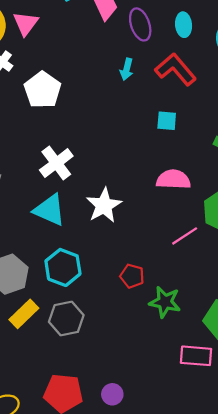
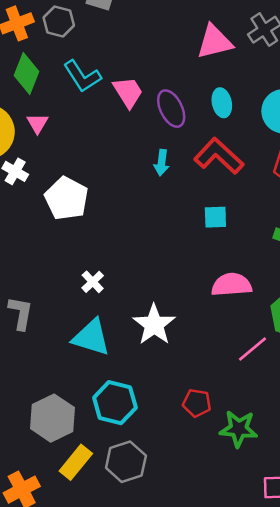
pink triangle: (26, 24) -> (37, 123), size x0.7
white cross: (56, 163) -> (93, 282), size x0.6

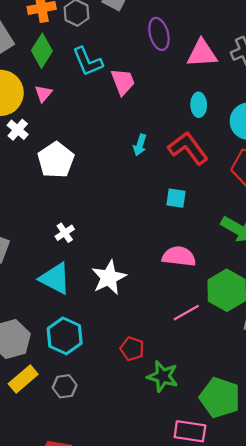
purple ellipse: (171, 109) -> (159, 34), moved
gray hexagon: (126, 462) -> (65, 386), size x0.7

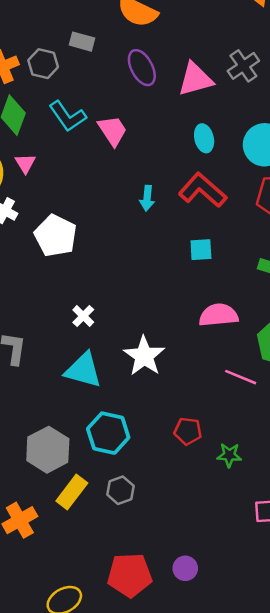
pink line: (186, 313) -> (241, 377), turned 64
green star: (163, 376) -> (229, 455), size x0.7

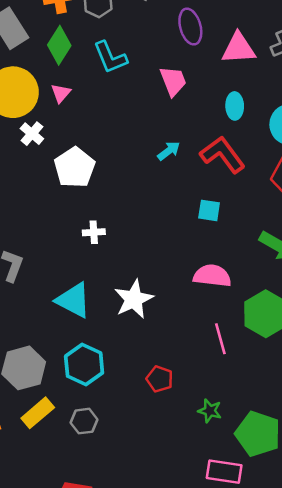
pink trapezoid: (113, 131) -> (173, 81), moved
cyan arrow: (147, 198) -> (169, 151), turned -145
white cross: (83, 316) -> (94, 232), moved, turned 30
pink line: (241, 377) -> (220, 339), turned 40
green star: (229, 455) -> (210, 411), moved

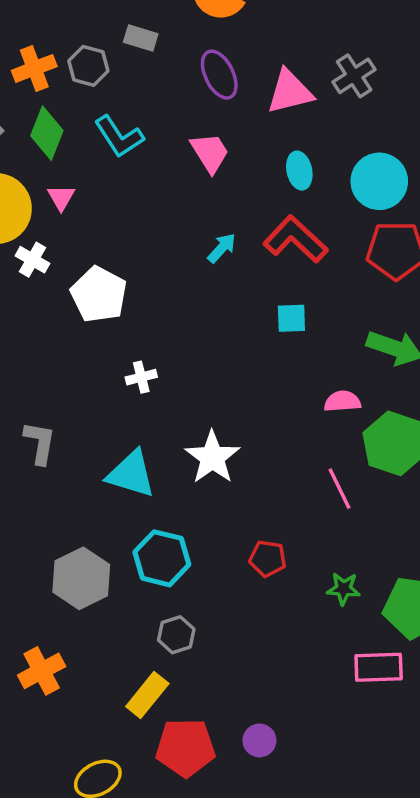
pink semicircle: (212, 276) -> (342, 401), moved, size x0.7
yellow rectangle: (38, 413) -> (147, 695), moved

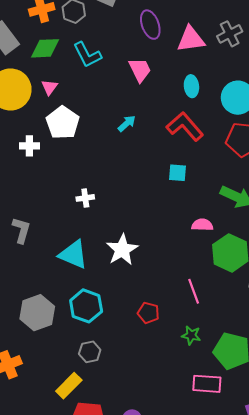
green diamond: (47, 133) -> (45, 48), turned 60
cyan arrow: (222, 248) -> (127, 123), moved
white cross: (32, 260) -> (29, 146), moved, turned -36
white pentagon: (99, 295) -> (63, 123), moved
pink line: (340, 489) -> (194, 291), moved

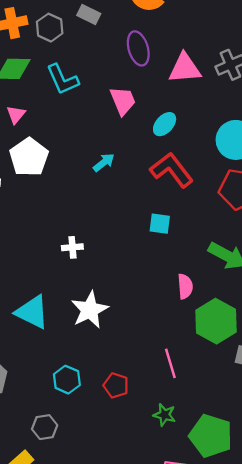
cyan ellipse: (191, 86) -> (165, 124), moved, turned 45
white cross: (85, 198) -> (72, 247), moved
pink semicircle: (202, 225) -> (185, 286), turned 80
cyan hexagon: (86, 306) -> (67, 380), moved, size x0.7

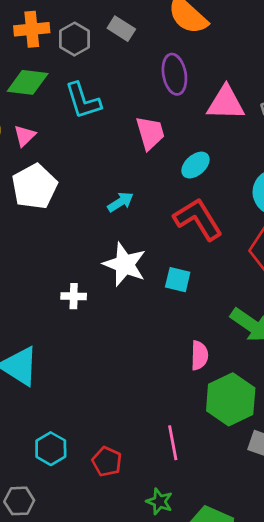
white star: (90, 310) -> (125, 264), moved, turned -30

